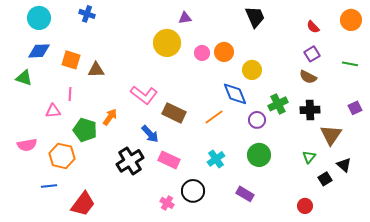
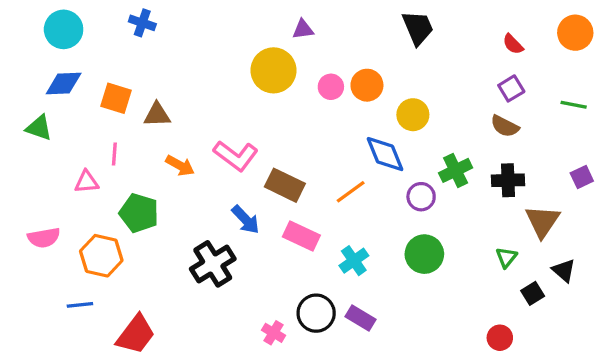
orange arrow: (110, 117) -> (180, 166), moved, turned 84
pink rectangle: (169, 160) -> (301, 236), moved
purple rectangle: (245, 194) -> (360, 318), moved

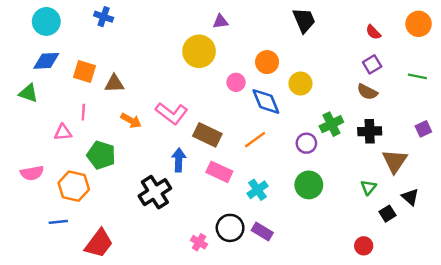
pink circle: (331, 87) -> (236, 82), moved
blue diamond: (385, 154) -> (266, 101), moved
blue arrow: (246, 220) -> (179, 160), turned -135

